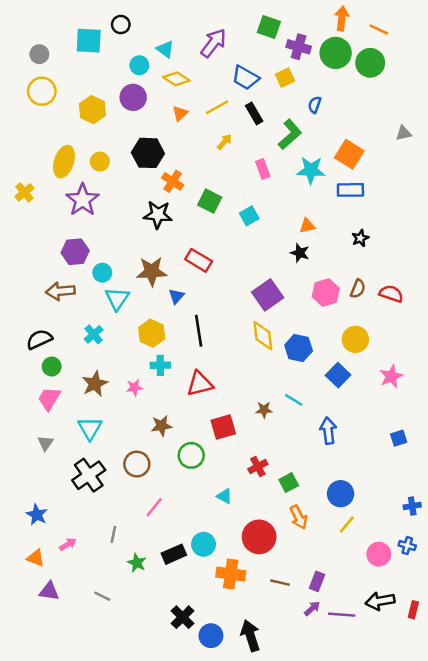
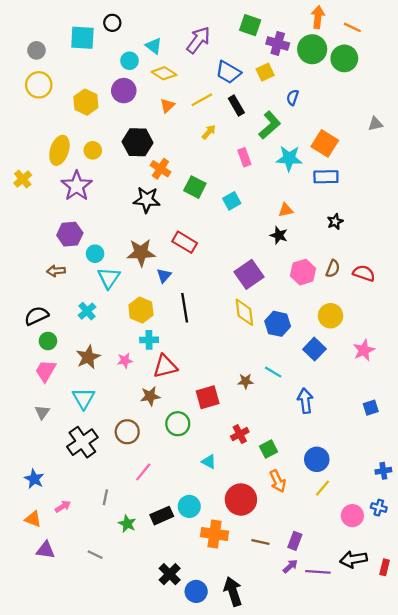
brown arrow: (60, 291) -> (56, 271), size x0.7
red triangle: (200, 384) -> (165, 366), moved

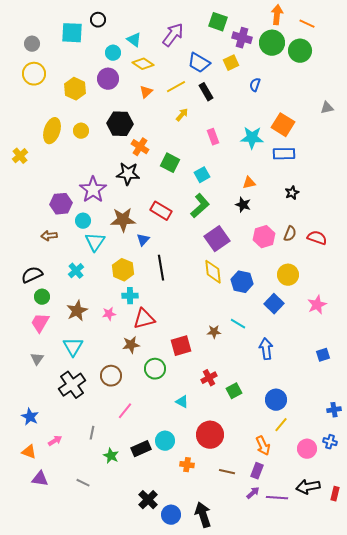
green L-shape: (270, 125) -> (200, 206), moved
purple star: (77, 186) -> (93, 190), moved
orange arrow: (278, 481) -> (263, 446), moved
orange cross: (215, 534) -> (187, 465), size x0.6

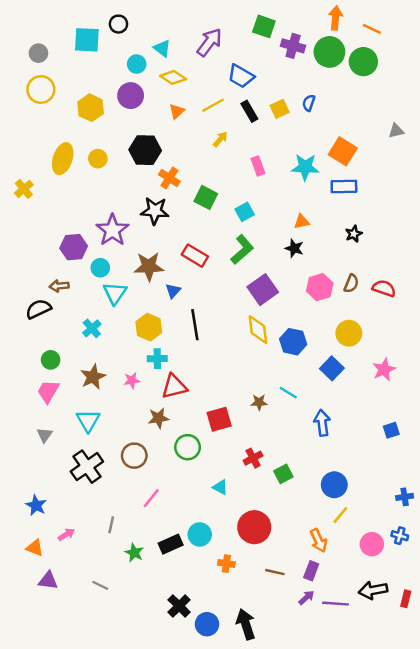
yellow square: (231, 63) -> (280, 109), moved
black semicircle: (32, 275) -> (38, 309), moved

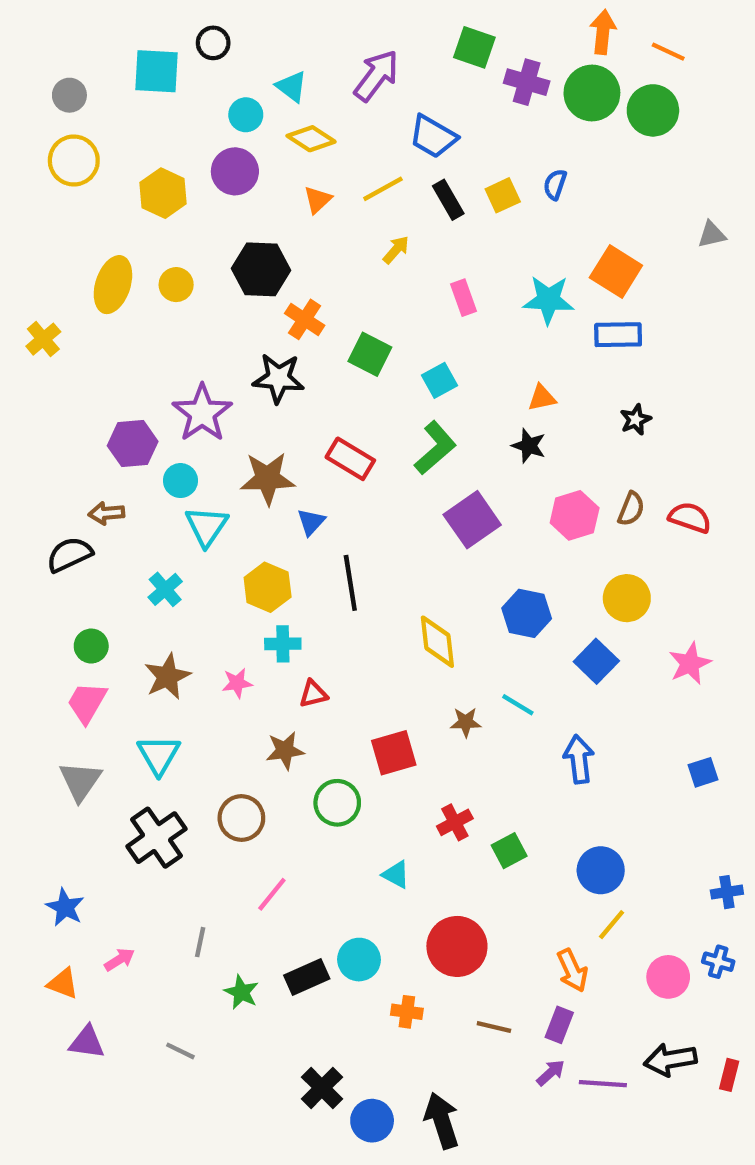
yellow diamond: (258, 330) -> (437, 642), moved
red triangle: (174, 387) -> (313, 694), size x0.6
gray triangle: (45, 435) -> (80, 781), size x1.5

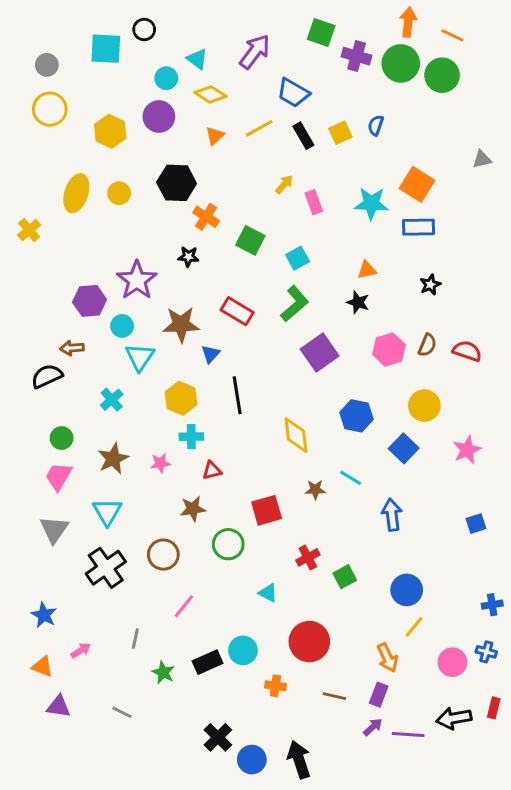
yellow arrow: (396, 250) -> (284, 184), moved
black star: (278, 378) -> (188, 257), size x0.6
red rectangle: (729, 1075) -> (494, 708), moved

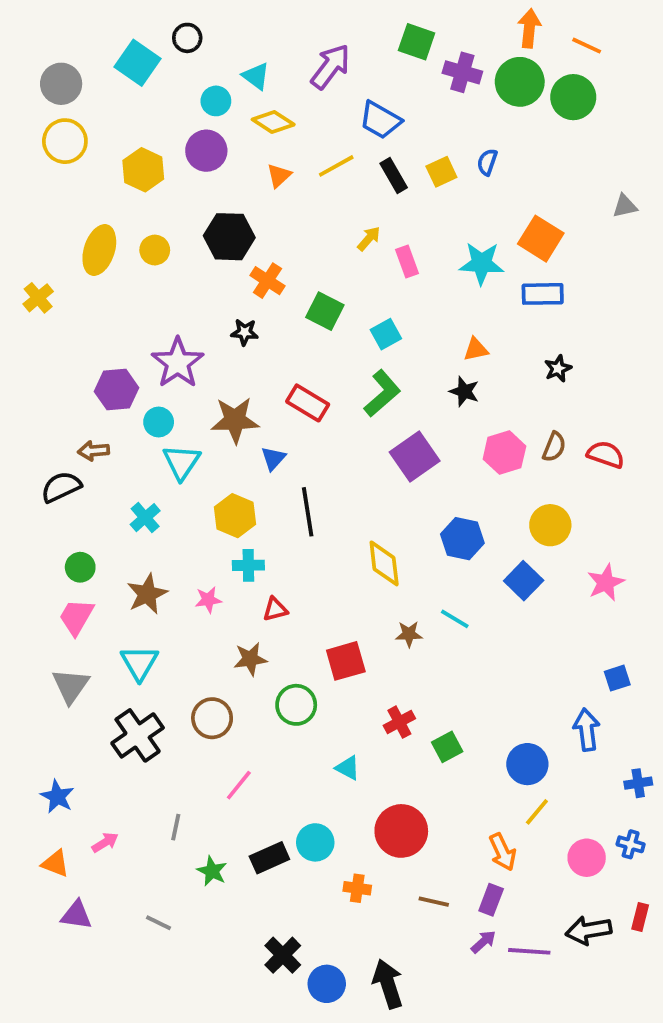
cyan square: (106, 49) -> (138, 63), turned 32
gray circle: (47, 65) -> (61, 84), size x1.4
blue arrow: (392, 515) -> (587, 730), moved

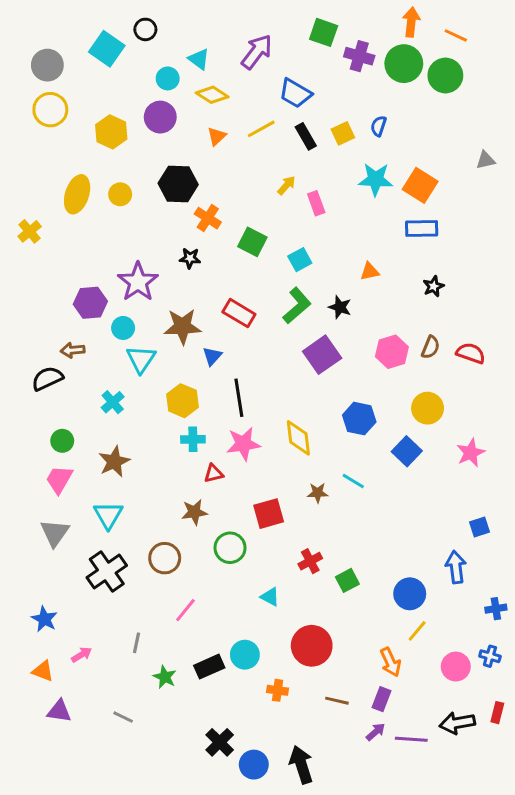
cyan star: (482, 263) -> (376, 179), moved
black star: (464, 391) -> (340, 307), moved
pink star: (208, 600) -> (243, 444), moved, size x1.6

